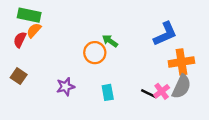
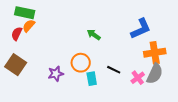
orange circle: (95, 53) -> (81, 63), moved
brown square: (19, 76) -> (16, 65), size x1.5
black line: (149, 94) -> (114, 70), moved

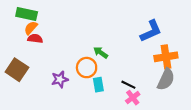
red semicircle: (17, 34) -> (35, 39), moved, turned 72
green arrow: (94, 35) -> (101, 53), moved
black line: (114, 70) -> (128, 85), moved
pink cross: (138, 78) -> (133, 98), moved

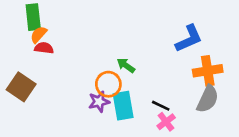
green rectangle: (27, 14) -> (33, 17), turned 72
purple star: (60, 79) -> (99, 102), moved
cyan rectangle: (98, 85) -> (123, 106), size x1.5

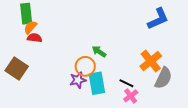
blue L-shape: (189, 39) -> (158, 19), moved
orange cross: (208, 71) -> (151, 61), moved, turned -30

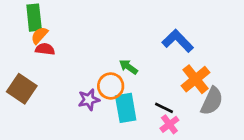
blue L-shape: (158, 19) -> (178, 41), moved, turned -110
purple star: (78, 80) -> (89, 100), moved

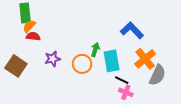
green arrow: (128, 67) -> (95, 50), turned 72
purple star: (89, 100) -> (53, 59), moved
cyan rectangle: (126, 108) -> (112, 61), moved
pink cross: (169, 124) -> (126, 92), turned -32

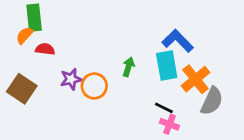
orange semicircle: (29, 26) -> (25, 35), moved
cyan rectangle: (112, 61) -> (167, 65), moved
orange circle: (82, 64) -> (94, 86), moved

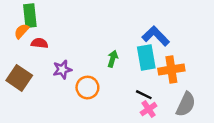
orange cross: (195, 79) -> (171, 70), turned 30
orange circle: (94, 86) -> (87, 87), moved
gray semicircle: (212, 101) -> (186, 104), moved
pink cross: (169, 124) -> (149, 109), turned 35

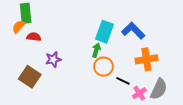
cyan rectangle: (146, 58) -> (105, 32), moved, turned 30
brown square: (19, 78) -> (30, 77), moved
orange circle: (87, 87) -> (103, 67), moved
pink cross: (149, 109) -> (139, 93), moved

